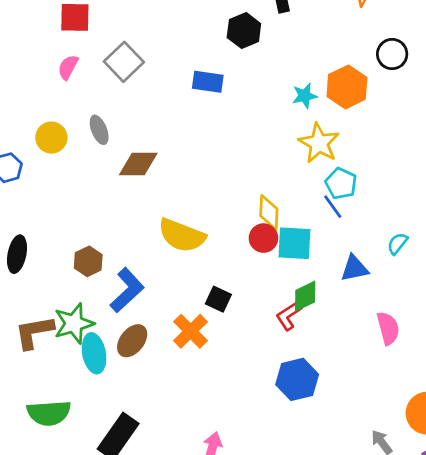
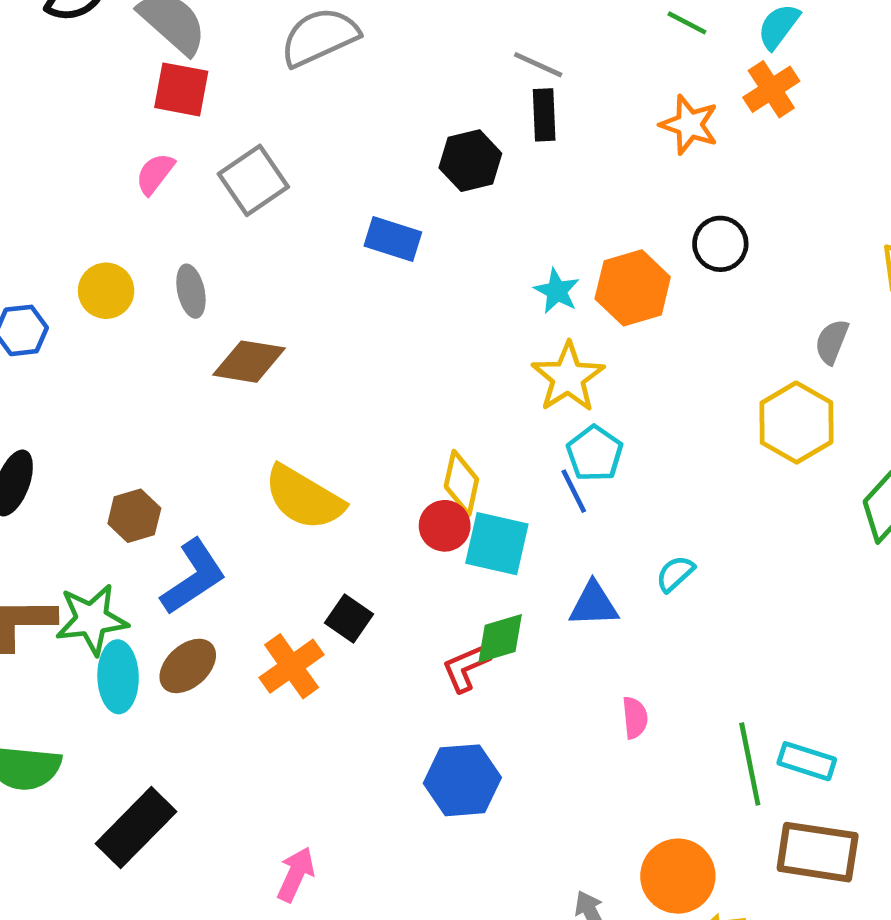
cyan star: (305, 96) -> (557, 291), turned 30
pink semicircle: (388, 328) -> (635, 718), size x0.7

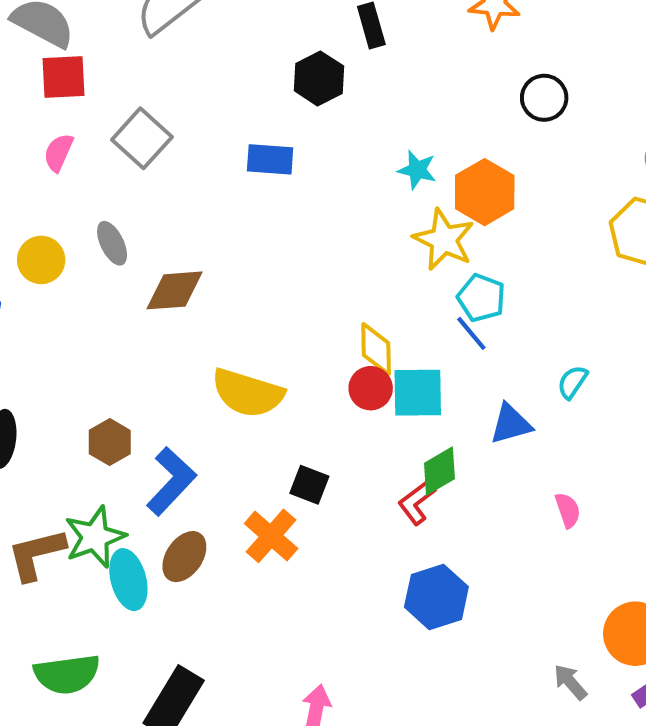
orange hexagon: (633, 288) -> (485, 192), moved

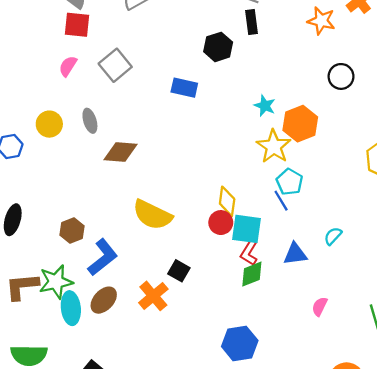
red L-shape: (417, 502) -> (249, 253), moved, turned -30
pink semicircle: (568, 510) -> (320, 306), turned -144

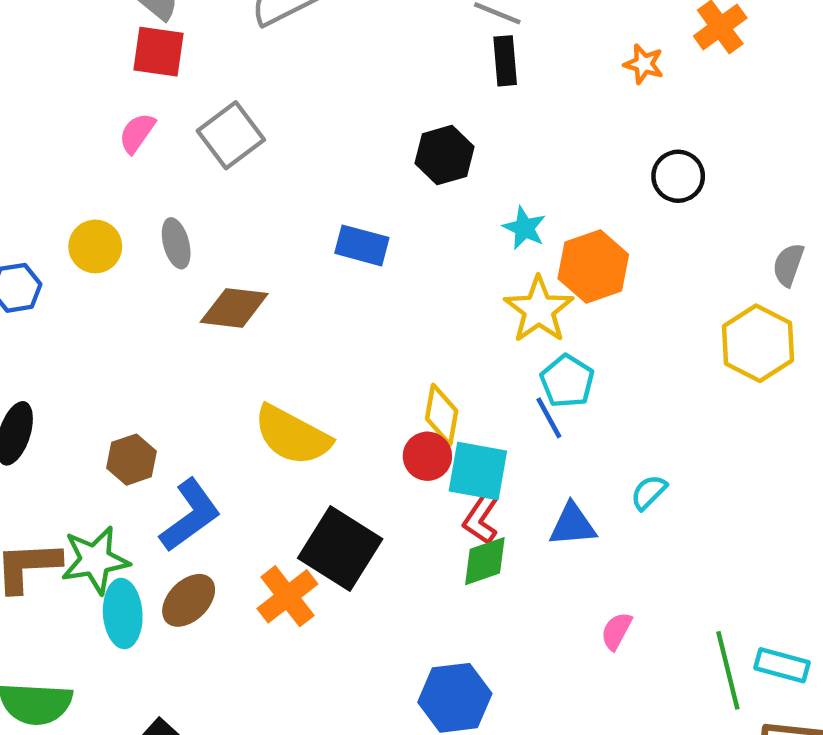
orange star: (321, 21) -> (644, 64), size x0.7
black hexagon: (218, 47) -> (445, 155), moved
blue rectangle: (184, 88) -> (362, 245), moved
black square: (179, 271) -> (340, 548), size x1.8

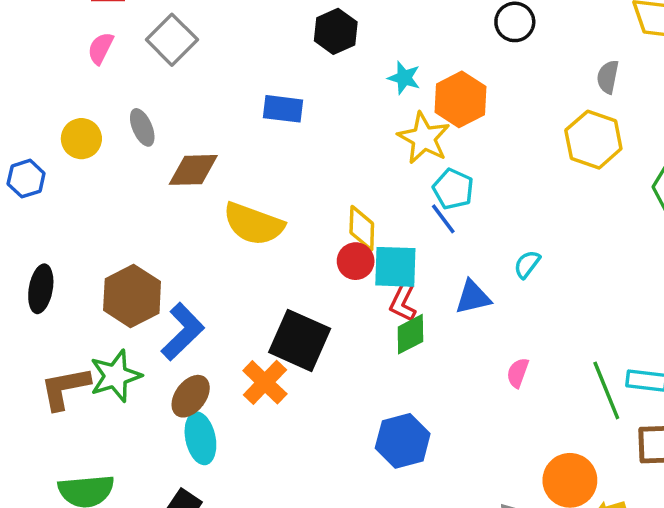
yellow semicircle: (292, 435) -> (254, 224), moved
brown hexagon: (132, 460) -> (132, 296), size x1.6
cyan ellipse: (123, 614) -> (200, 438), moved

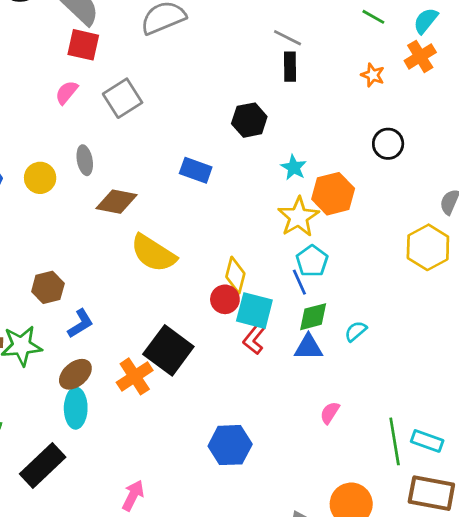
yellow circle: (81, 139) -> (40, 178), moved
brown hexagon: (132, 296) -> (48, 287), size x0.7
blue L-shape: (183, 332) -> (80, 324), size x0.7
green diamond: (410, 334) -> (313, 317), moved

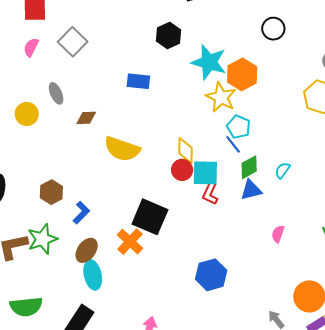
cyan star: (294, 167) -> (209, 62), size x1.8
brown diamond: (116, 202) -> (86, 118), size x0.7

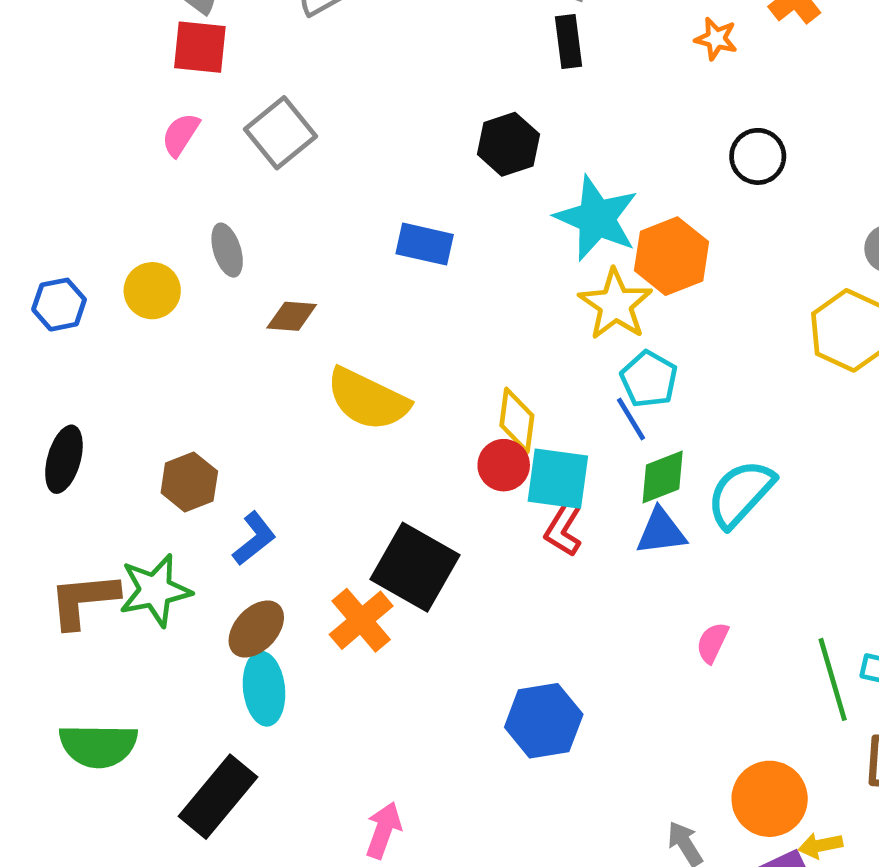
cyan semicircle: (282, 170) -> (741, 494), size x1.8

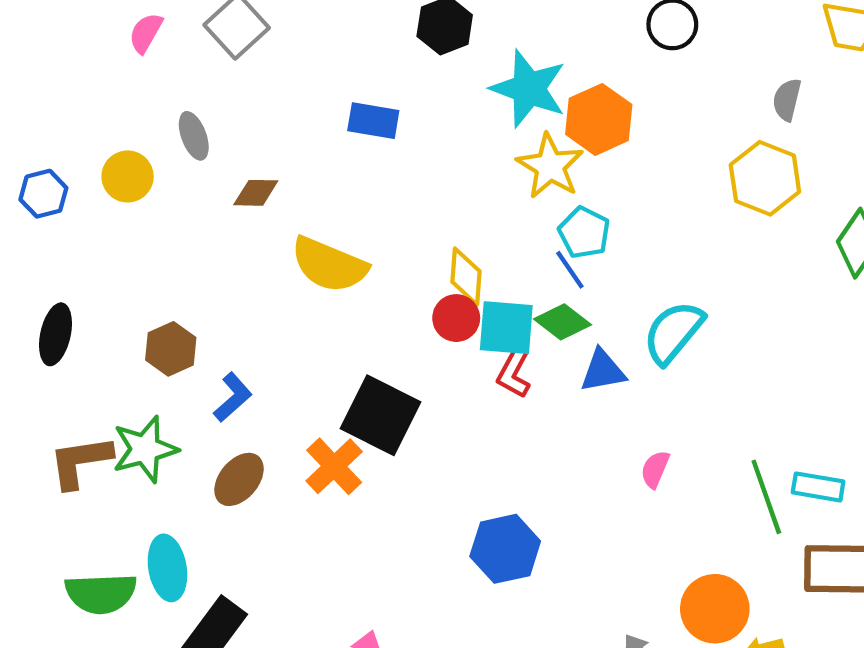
green diamond: (663, 477) -> (563, 322), moved, turned 62
cyan ellipse: (264, 689) -> (167, 568), moved

